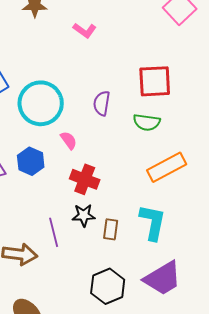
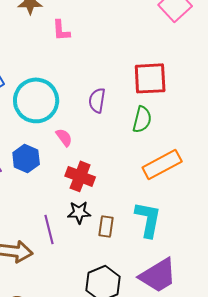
pink L-shape: (85, 30) -> (61, 30), moved, turned 50
green semicircle: (147, 122) -> (142, 119), turned -84

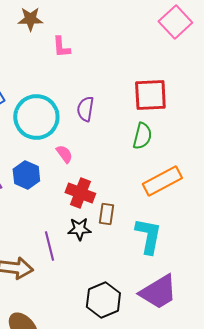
purple semicircle: (97, 100) -> (85, 109), moved
brown rectangle: (106, 226) -> (106, 214), moved

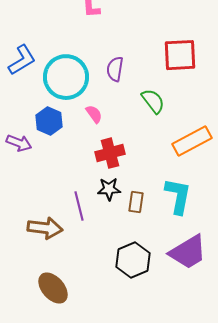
green semicircle: (142, 136) -> (153, 101), moved, turned -52
blue hexagon: (26, 175) -> (49, 121), moved
red cross: (80, 193) -> (110, 153), turned -36
brown rectangle: (106, 214) -> (136, 202), moved

